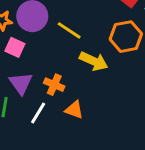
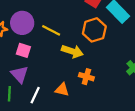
pink square: (15, 47) -> (23, 50), moved
orange cross: (54, 85) -> (86, 77), moved

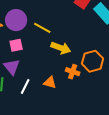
orange hexagon: (94, 30) -> (93, 61), moved
pink square: (23, 50) -> (16, 45), turned -32

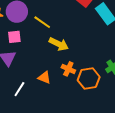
orange hexagon: (93, 61) -> (89, 79), moved
white line: (25, 86) -> (19, 89), moved

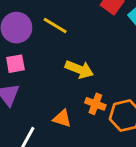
yellow line: (42, 22) -> (55, 26), moved

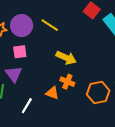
orange cross: (95, 104) -> (67, 82), moved

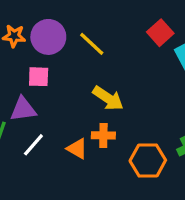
purple triangle: (14, 74) -> (23, 109), turned 48
orange cross: (67, 82) -> (103, 135), turned -32
white line: (27, 106) -> (33, 145), moved

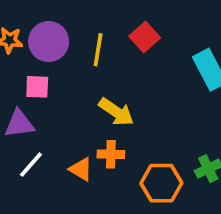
red square: (160, 33) -> (145, 37), moved
yellow line: (92, 44) -> (98, 50), turned 56

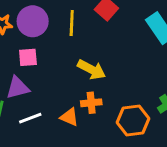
white line: (31, 165) -> (30, 118), turned 35

